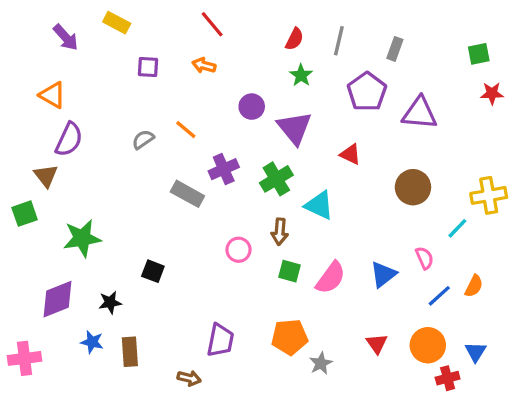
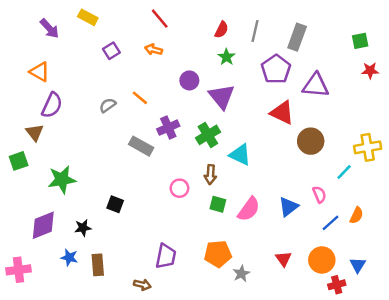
gray rectangle: (395, 49) -> (297, 37), size x1.5
purple square: (148, 67) -> (111, 51), turned -35
red triangle: (350, 154) -> (282, 113), moved, size x1.5

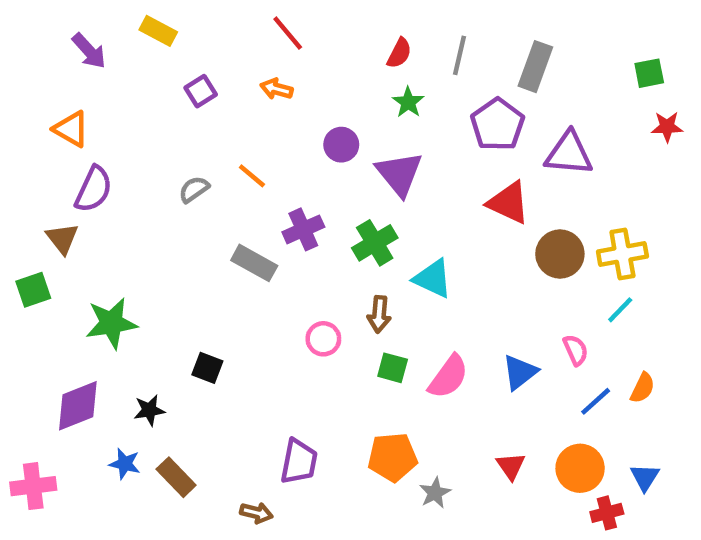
yellow cross: (368, 147) -> (622, 254), moved
brown rectangle: (98, 265) -> (176, 477), turned -40

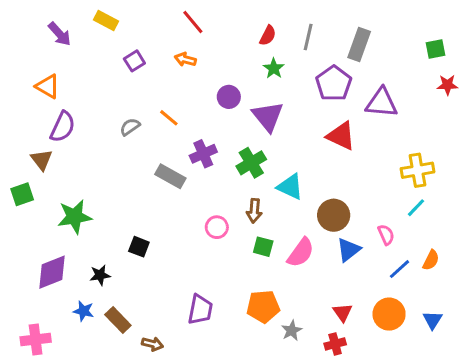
brown circle: (560, 254) -> (334, 215), moved
pink cross: (33, 486) -> (36, 339), moved
brown arrow: (256, 513) -> (152, 344), moved
red cross: (607, 513) -> (335, 344), moved

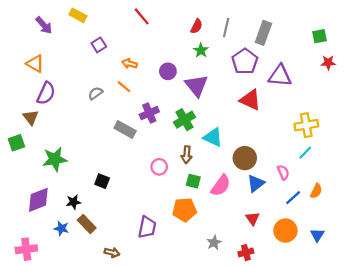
orange arrow: (185, 59) -> (130, 64), moved
orange pentagon: (263, 307) -> (184, 210), moved
red triangle: (343, 313) -> (252, 218), moved
brown rectangle: (118, 320) -> (87, 224), moved

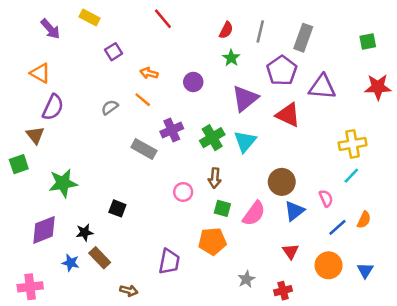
red star: (328, 63) -> (378, 87), moved, size x1.5
purple triangle: (196, 86) -> (245, 98), moved, turned 30
cyan triangle: (213, 137) -> (245, 141), moved, turned 45

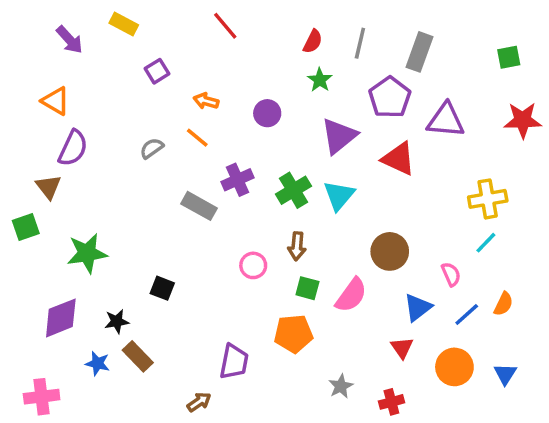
blue triangle: (294, 211) -> (418, 307), moved
brown arrow: (129, 291) -> (199, 402), moved, turned -48

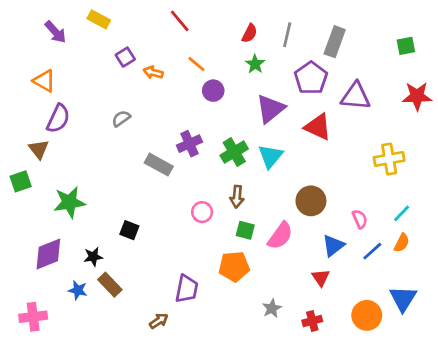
orange arrow: (206, 101) -> (153, 72), moved
orange line: (197, 138) -> (196, 64), moved
cyan line: (486, 243) -> (402, 213), moved
orange circle: (454, 367) -> (367, 315), moved
blue triangle: (505, 374) -> (403, 299), size x1.5

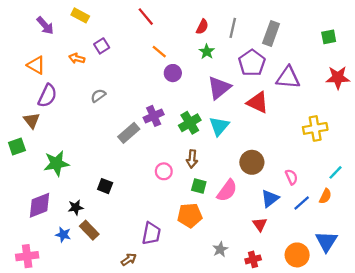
orange arrow: (153, 72) -> (77, 58), moved
gray rectangle: (159, 165) -> (129, 133), turned -70
cyan line: (402, 213) -> (336, 172), moved

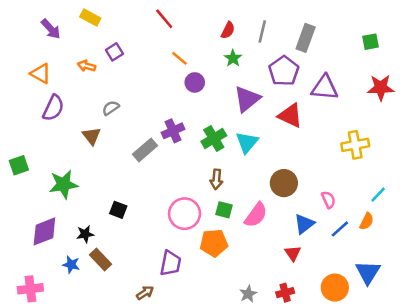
brown triangle: (32, 120) -> (92, 136), moved
pink circle: (164, 171) -> (185, 214), moved, size x1.6
gray star: (220, 249) -> (248, 294), moved

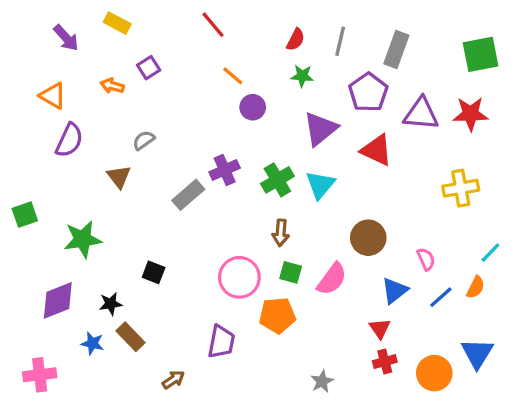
green square: (370, 42) -> (481, 54), size x1.6
green star: (233, 58) -> (302, 76), turned -30
red star: (381, 88) -> (471, 114), moved
brown arrow: (145, 293) -> (173, 380), moved
red cross: (285, 293) -> (385, 362), moved

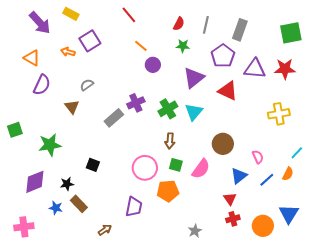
purple arrow: (66, 38) -> (40, 23), size x1.4
purple square: (149, 68) -> (90, 41), size x1.5

